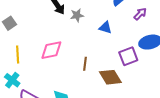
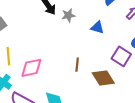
pink diamond: (51, 50) -> (31, 68), moved
purple square: (128, 56) -> (121, 56), turned -36

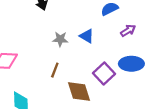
gray star: (68, 15) -> (60, 39), moved

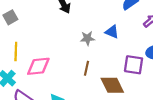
purple square: (104, 73) -> (134, 65), turned -30

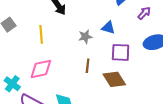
yellow line: (16, 51) -> (41, 34), moved
purple square: (134, 65) -> (121, 52), moved

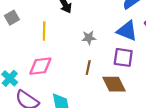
blue triangle: (108, 28) -> (127, 31), moved, size x1.5

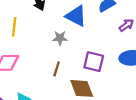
blue triangle: (127, 31) -> (76, 16), moved

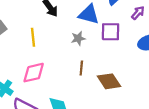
purple square: (94, 62) -> (111, 32), moved

